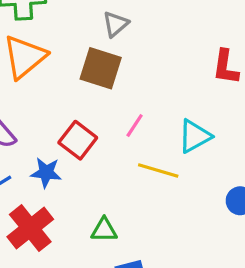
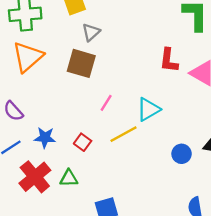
red square: (78, 140) -> (83, 142), moved, size x0.7
yellow line: (158, 171) -> (123, 134), turned -44
green triangle: (104, 230) -> (69, 178), moved

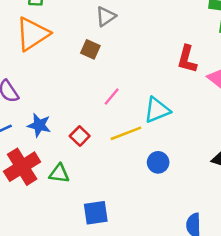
brown square: (81, 63) -> (90, 49), size x0.6
blue circle: (182, 154) -> (158, 162), moved

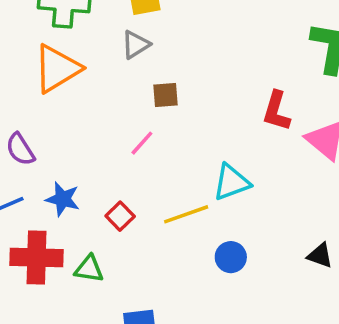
gray triangle: (106, 16) -> (136, 45), moved
brown square: (90, 49) -> (165, 95), moved, turned -30
pink line: (112, 96) -> (142, 143), moved
red cross: (22, 167) -> (37, 258), turned 32

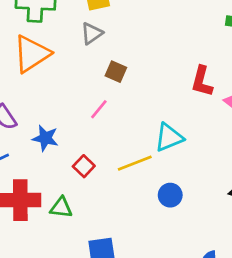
brown square: (165, 95) -> (116, 72), turned 30
blue star: (63, 199) -> (45, 138), moved

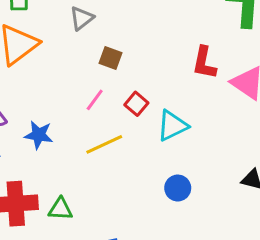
yellow line: (135, 163) -> (104, 144), moved
red square: (84, 166) -> (136, 104), moved

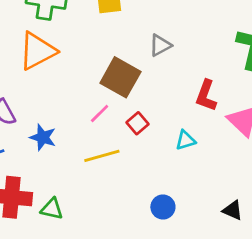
gray triangle: (82, 18) -> (160, 45), moved
brown square: (110, 58) -> (120, 77), size x1.8
cyan triangle: (172, 126) -> (185, 140), moved, size x0.7

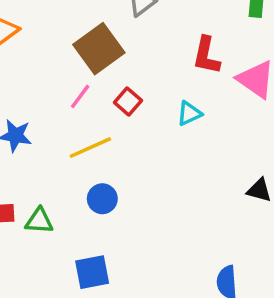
brown square: (120, 77) -> (99, 49), turned 33
blue circle: (163, 207) -> (102, 199), moved

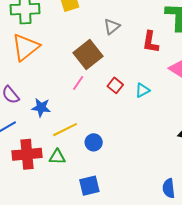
red L-shape: (206, 55) -> (150, 42), moved
red square: (128, 102) -> (115, 85), moved
yellow line: (90, 148) -> (65, 130), moved

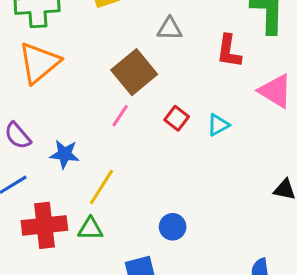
gray triangle: (112, 27) -> (170, 29), turned 42
yellow line: (65, 130) -> (102, 187), turned -30
blue circle: (94, 142) -> (173, 227), moved

